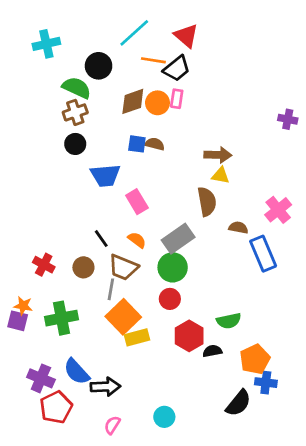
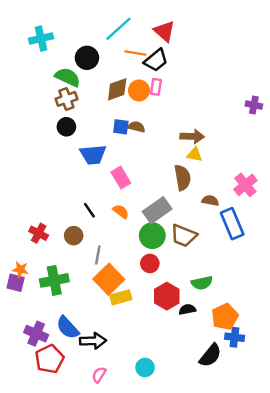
brown trapezoid: (123, 267) -> (184, 236), moved

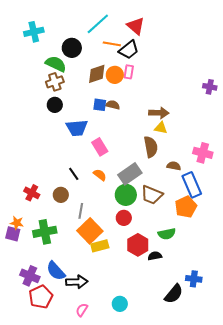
pink cross: (245, 185) -> (203, 153), turned -36
orange pentagon: (225, 317) -> (186, 207), moved

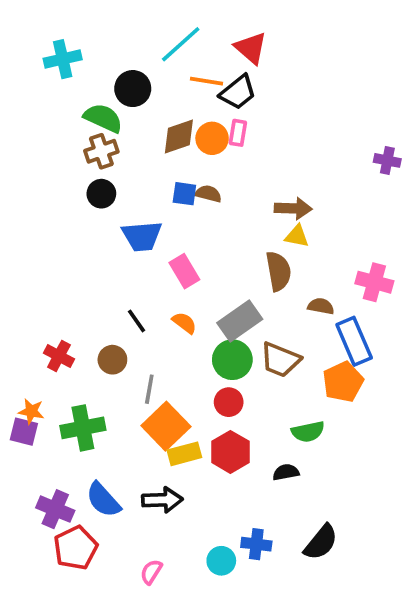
red hexagon: (138, 245) -> (230, 452), moved
blue cross: (194, 279) -> (256, 544), moved
black arrow: (77, 282) -> (162, 500), moved

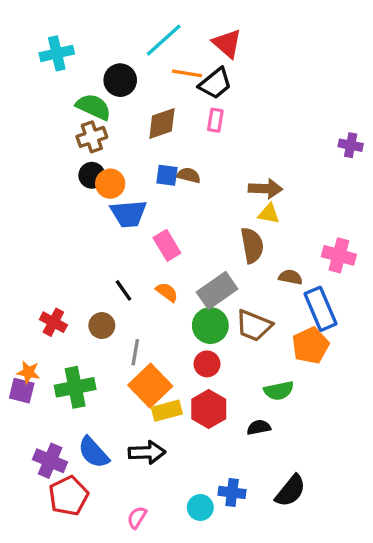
orange circle: (212, 138) -> (110, 184), moved

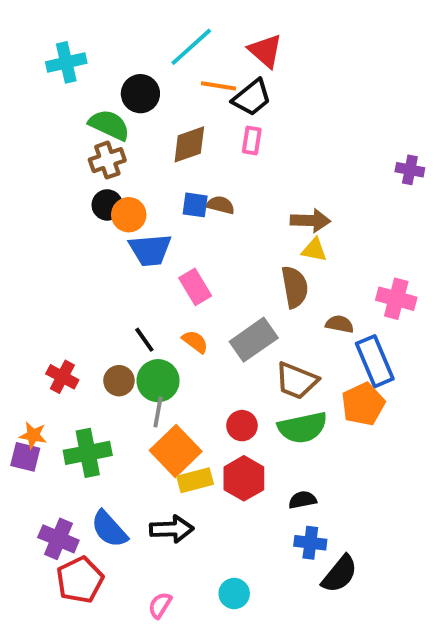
green circle: (210, 326) -> (158, 381), moved
green semicircle: (279, 391) -> (303, 428), moved, size x1.4
blue cross: (232, 492) -> (310, 543), moved

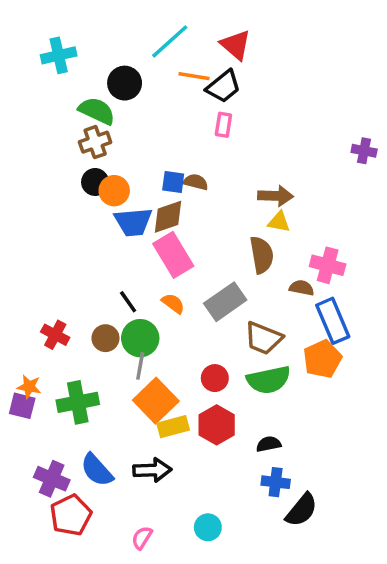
brown diamond: (189, 144) -> (168, 217), moved
pink rectangle: (195, 287) -> (173, 255), size x1.4
pink cross: (396, 299) -> (328, 265), moved

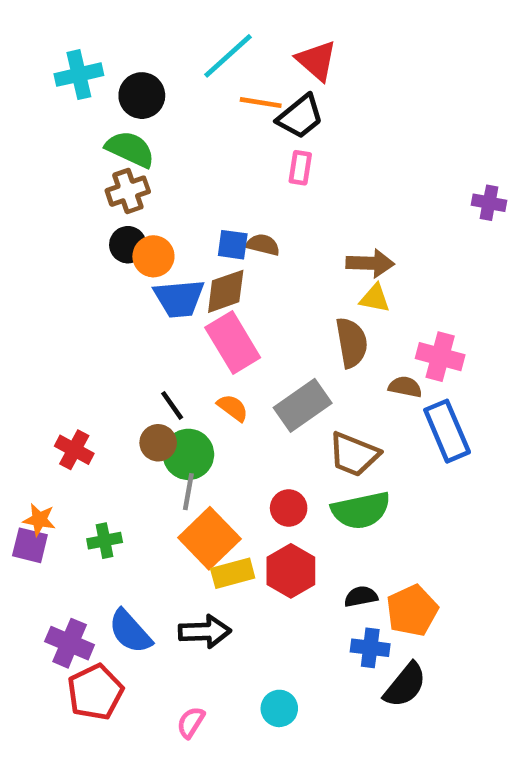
black circle: (125, 83) -> (142, 96), moved
brown circle: (105, 338) -> (158, 443), moved
orange pentagon: (322, 359) -> (412, 611), moved
green cross: (78, 402) -> (105, 541), size x0.6

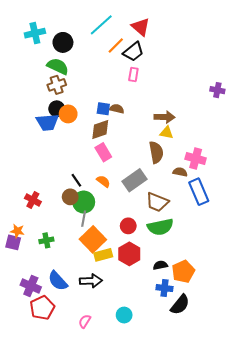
orange line: (261, 103) -> (116, 46), turned -54
blue trapezoid: (179, 298) -> (47, 122), moved
pink rectangle: (233, 343) -> (103, 152), size x0.7

